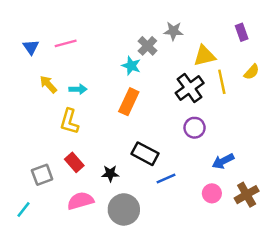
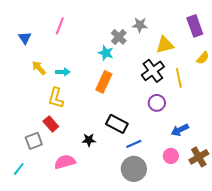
purple rectangle: (242, 32) -> (195, 26), size x1.5
pink line: (66, 43) -> (60, 26), moved, turned -54
yellow line: (222, 82) -> (179, 78), moved
red rectangle: (74, 162) -> (51, 124), moved
gray circle: (124, 209) -> (134, 169), moved

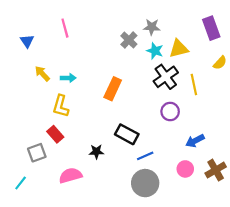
pink line: (60, 26) -> (65, 28), turned -36
cyan star: (106, 53) -> (155, 51), moved

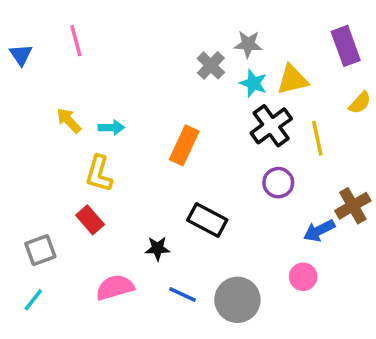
pink line: (65, 28) -> (76, 41), moved
blue triangle: (27, 41) -> (21, 55), moved
gray square: (37, 153) -> (40, 250), moved
blue line: (145, 156) -> (182, 294), moved, turned 49
brown cross: (216, 170) -> (353, 206), moved

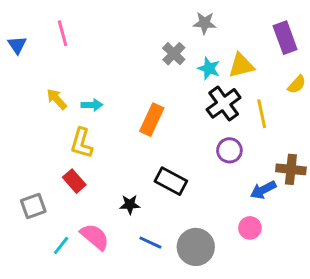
gray star: (248, 44) -> (205, 23), moved
brown cross: (353, 206) -> (291, 169), turned 36
pink semicircle: (115, 287) -> (95, 237), turned 56
cyan line: (33, 300) -> (61, 246), moved

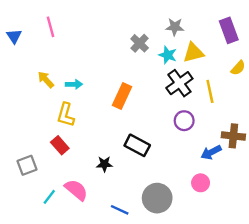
gray star: (205, 23) -> (175, 27), moved
blue line: (150, 243) -> (120, 210), moved

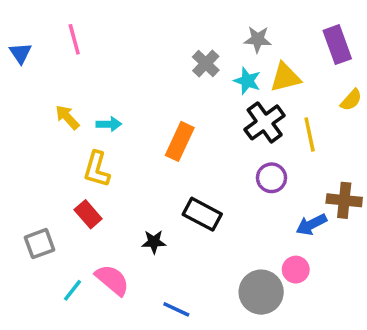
gray circle: (157, 198) -> (261, 292), moved

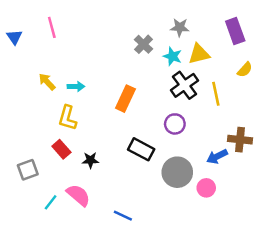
purple circle: (272, 178) -> (175, 124), moved
black star: (154, 242) -> (90, 160), moved
gray circle: (261, 292) -> (177, 172), moved

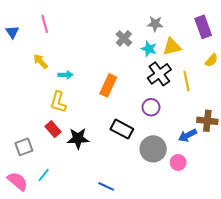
yellow arrow: (47, 82) -> (40, 61), moved
black star: (90, 160) -> (78, 138), size x1.5
pink semicircle: (78, 195) -> (18, 181), moved

